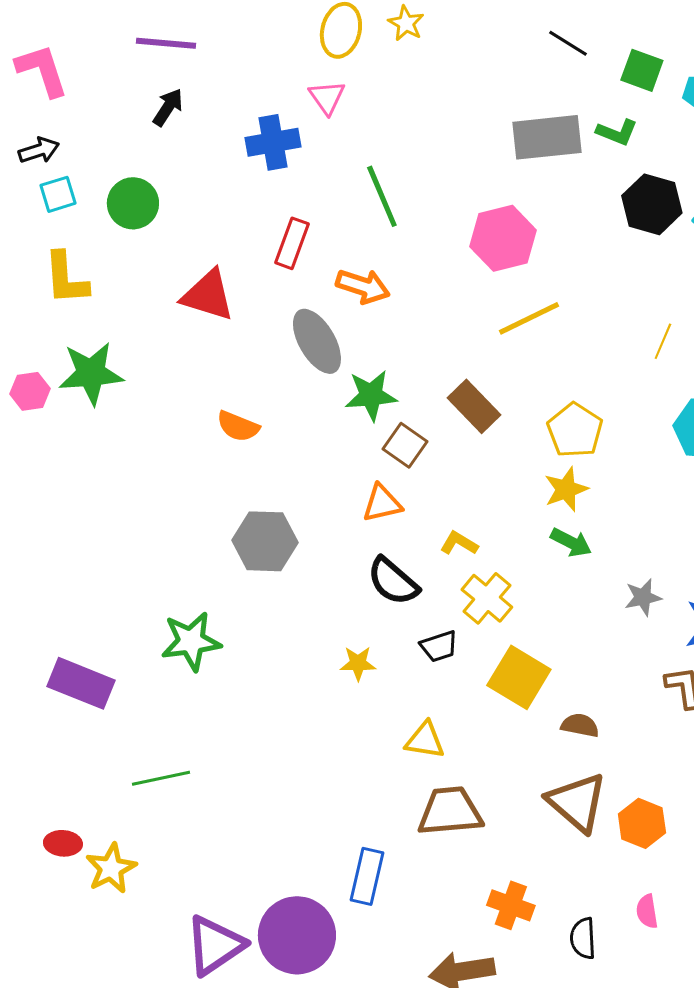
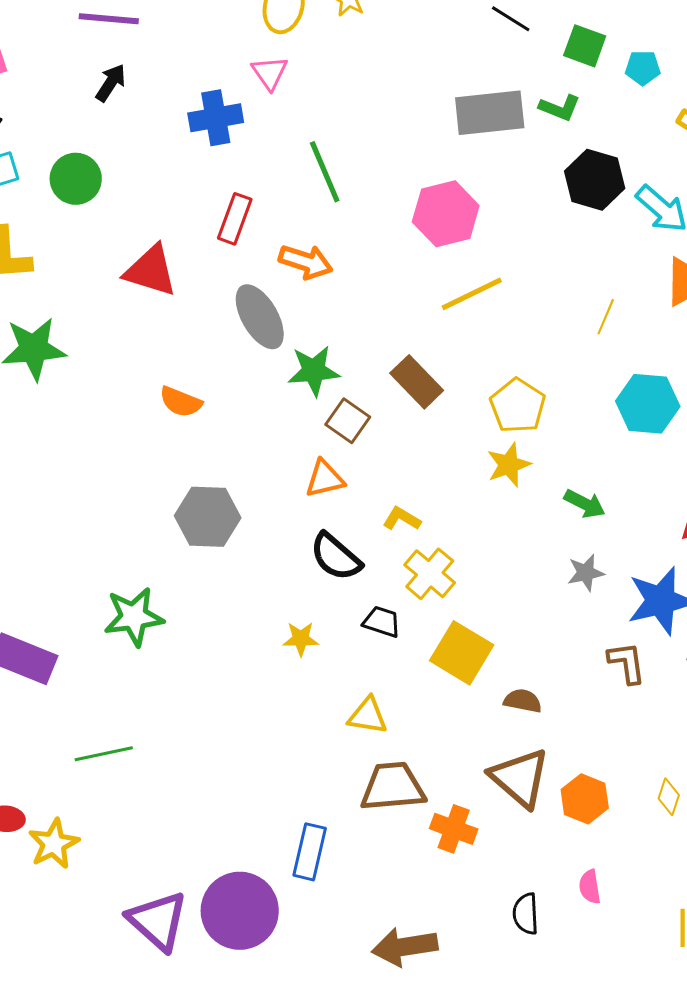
green arrow: (571, 542) -> (585, 504), moved
black trapezoid: (439, 646) -> (382, 622), turned -144
orange cross: (511, 905) -> (454, 829), moved
purple triangle: (215, 945) -> (158, 921), turned -44

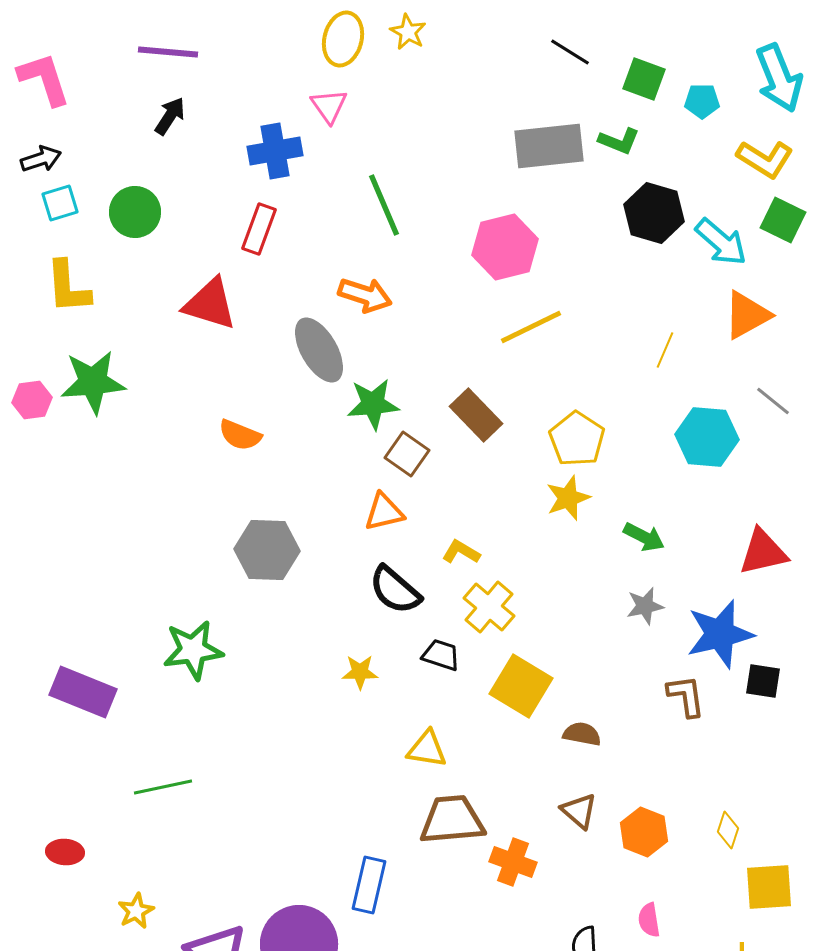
red rectangle: (235, 219) -> (259, 229), moved
brown triangle: (520, 778) -> (579, 811), size x0.6
yellow star: (54, 844) -> (136, 911), moved, size x0.7

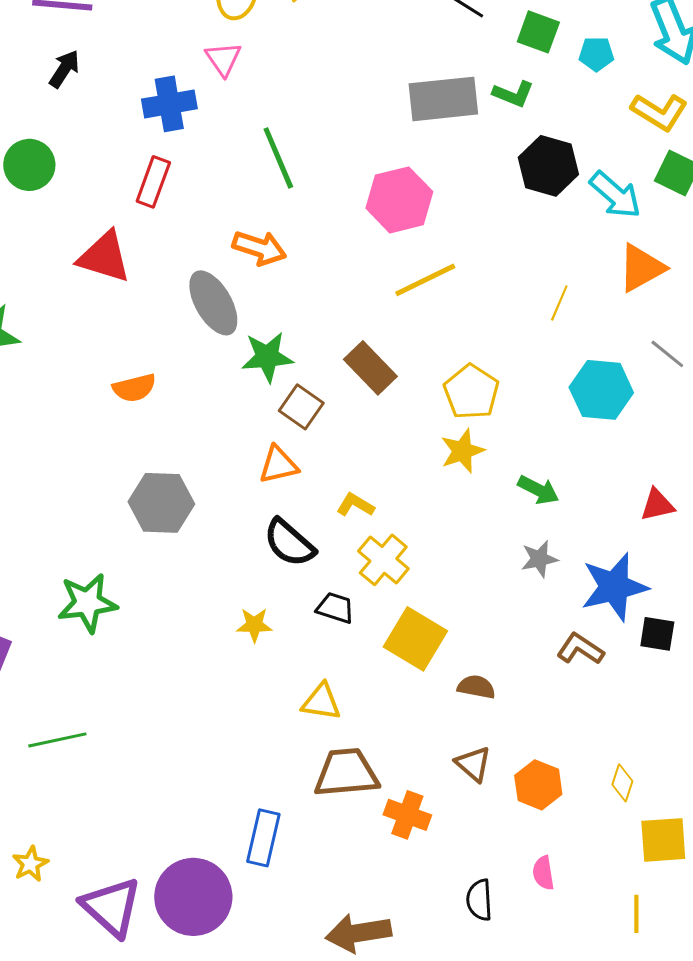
orange semicircle: (240, 435) -> (134, 388), turned -36
red triangle: (763, 552) -> (657, 505), size x0.7
brown L-shape: (686, 696) -> (580, 649), turned -48

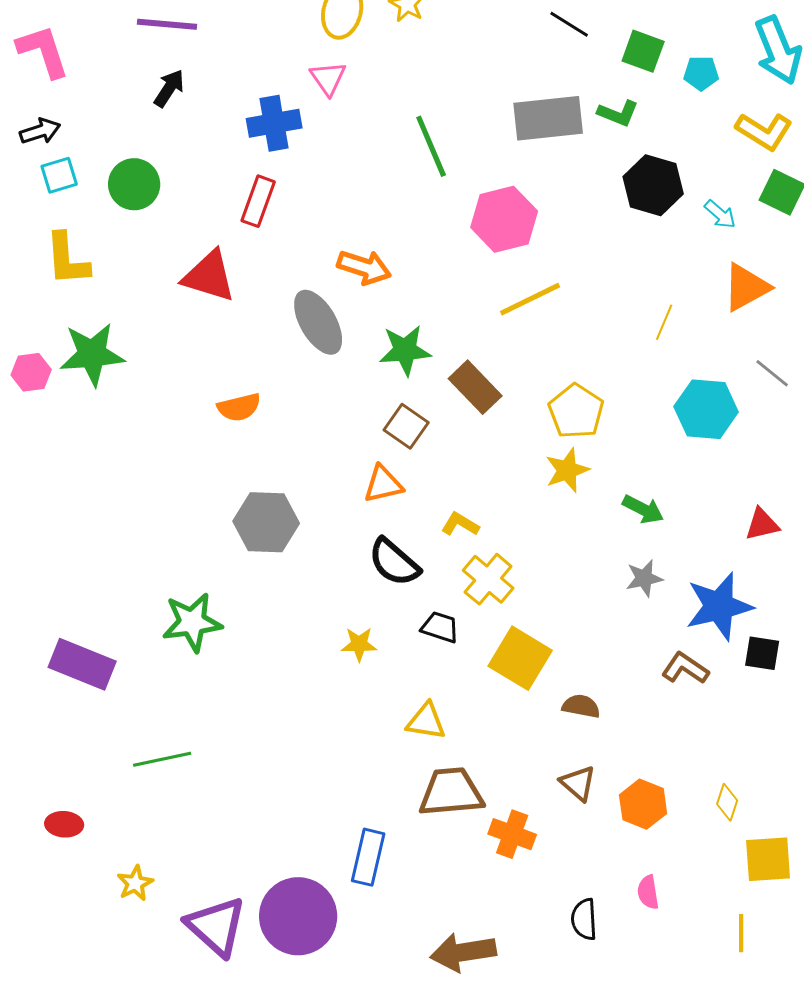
green line: (278, 158) -> (431, 146), moved
cyan arrow: (615, 195) -> (720, 214), size x0.6
green star: (267, 357) -> (405, 350), moved

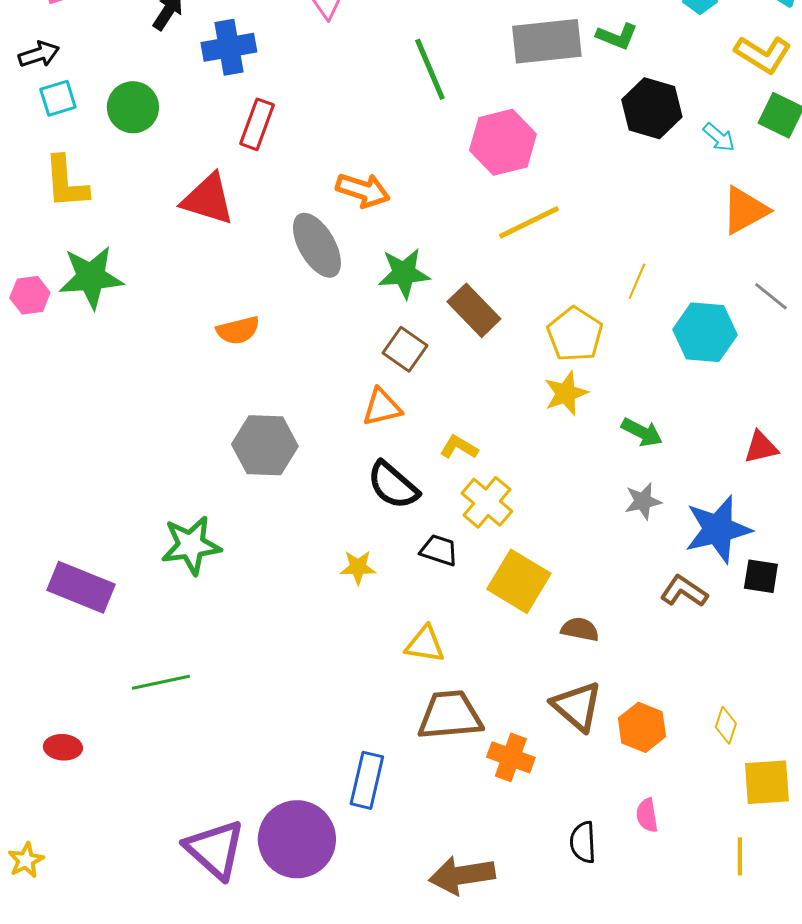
blue cross: (274, 123) -> (229, 47), moved
yellow line: (664, 322) -> (637, 281), moved
brown triangle: (578, 783) -> (577, 706), size x1.4
yellow star: (135, 883) -> (26, 860), moved

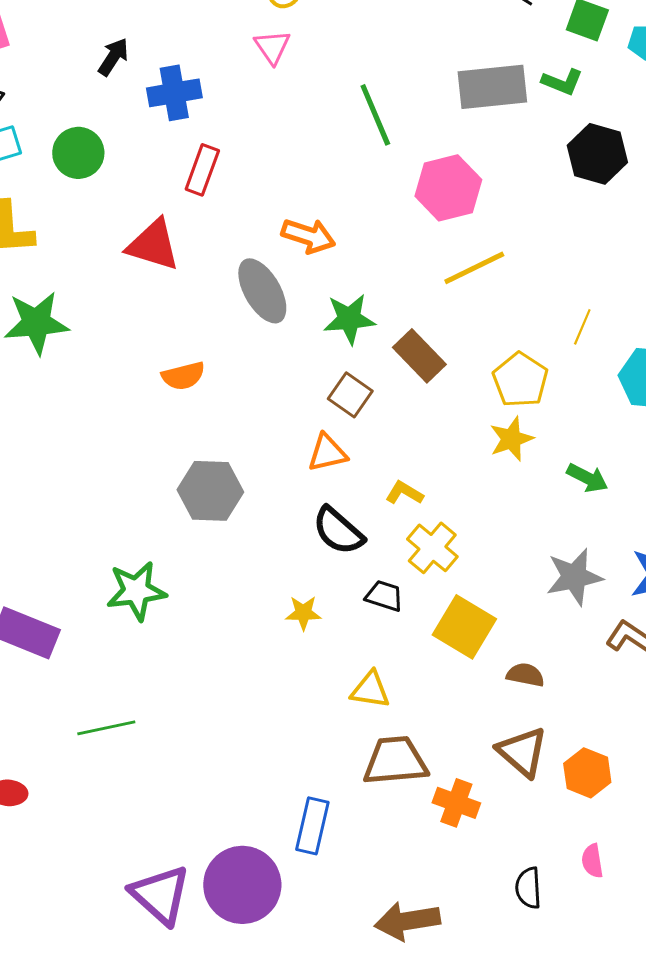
gray star: (643, 501) -> (574, 577), moved, size x1.5

